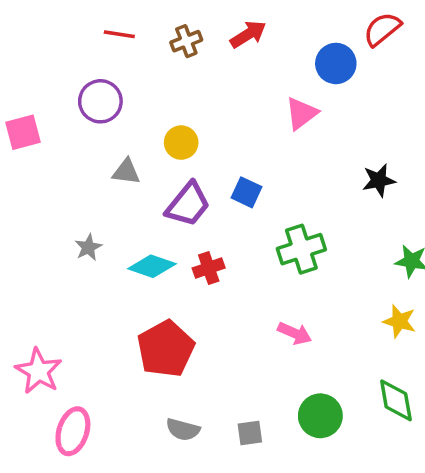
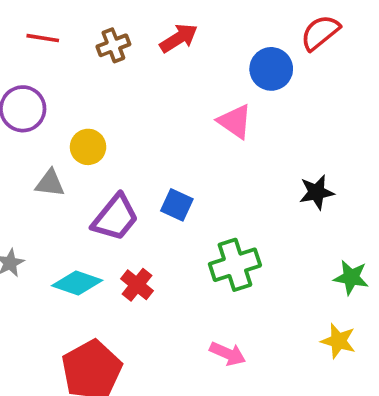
pink triangle: (301, 113) -> (235, 122), turned -48
yellow circle: (181, 143) -> (88, 147), moved
red cross: (209, 268) -> (137, 285), turned -32

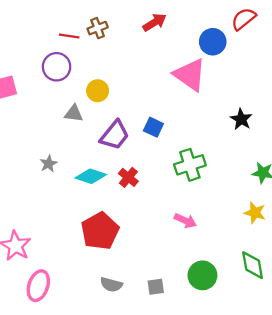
red line: (43, 38) -> (69, 36), moved
brown cross: (113, 45) -> (98, 28), moved
pink triangle: (235, 122) -> (190, 75), size x1.5
black star: (317, 192) -> (241, 119), turned -30

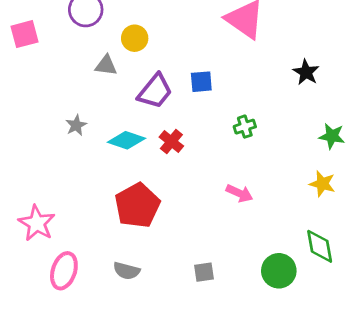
blue square: (153, 127) -> (201, 82), turned -30
green cross: (190, 165) -> (245, 127), size x0.6
green circle: (202, 275) -> (279, 271), moved
gray semicircle: (111, 285) -> (126, 271), moved

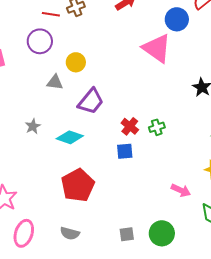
blue square: (201, 82) -> (125, 151), moved
red cross: (171, 142) -> (130, 126), moved
pink arrow: (239, 193) -> (181, 190), moved
green circle: (279, 271) -> (162, 233), moved

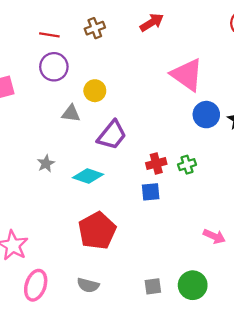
red line: (51, 14) -> (49, 35), moved
blue circle: (177, 19) -> (206, 115), moved
red cross: (130, 126) -> (156, 163), turned 36

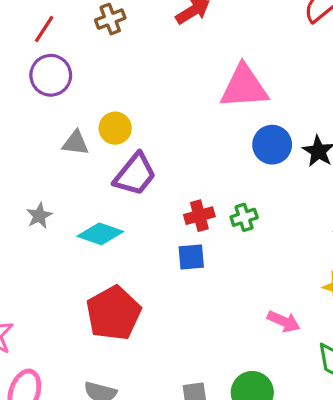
red line: (49, 35) -> (44, 29), turned -66
pink triangle: (187, 75) -> (244, 87), turned -39
yellow circle: (95, 91) -> (115, 128), moved

